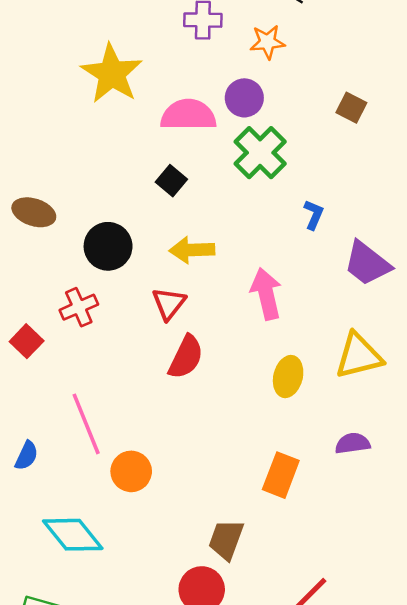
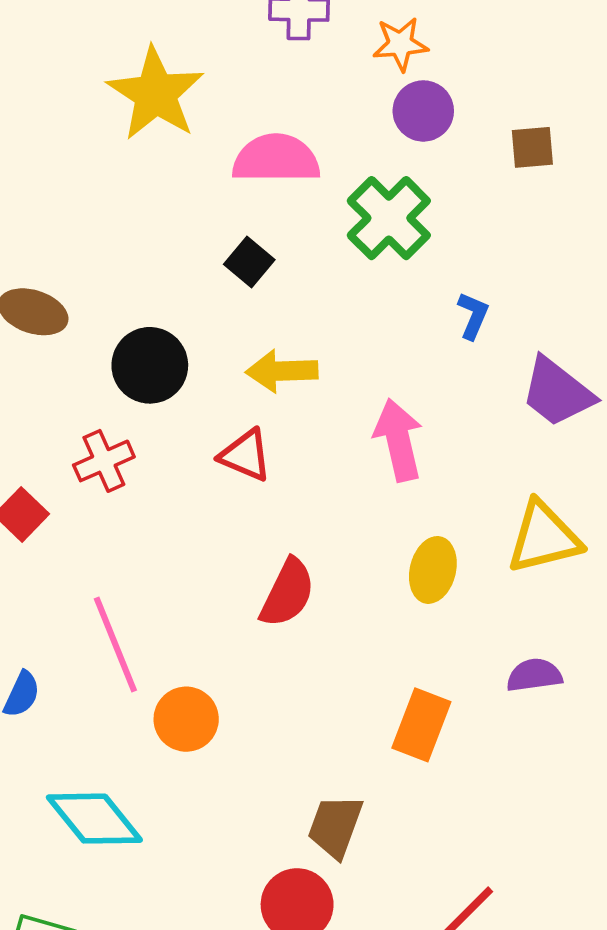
purple circle: (244, 98) -> (423, 111), moved
brown square: (351, 108) -> (532, 147), turned -32
red triangle: (169, 304) -> (245, 455), turned -45
red semicircle: (186, 357) -> (288, 593), moved

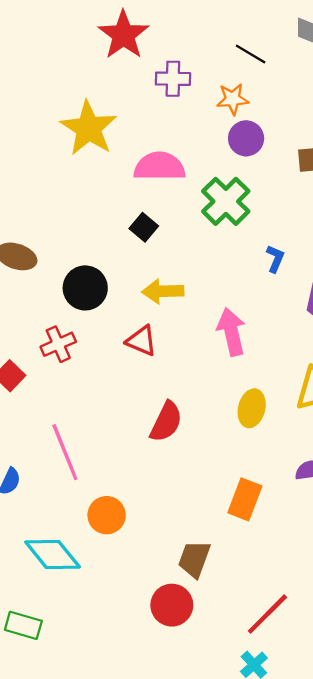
orange circle: (186, 719) -> (107, 515), moved

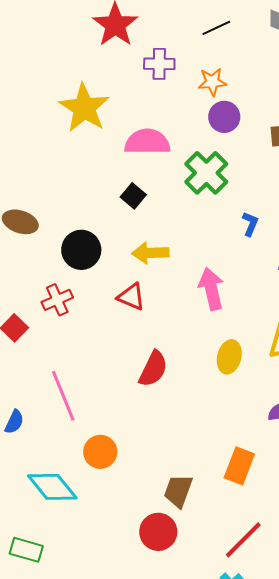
black line: (251, 54) -> (216, 28), moved, turned -56
orange rectangle: (245, 499) -> (239, 466), moved

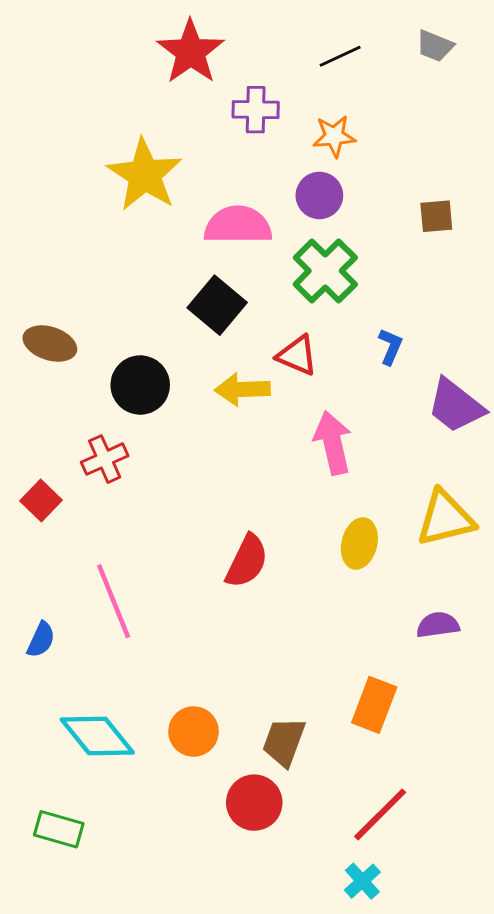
purple circle: (224, 117) -> (319, 195), moved
black square: (133, 196) -> (217, 305), size x1.5
red triangle: (131, 297) -> (297, 355), moved
orange circle: (100, 452) -> (194, 732), moved

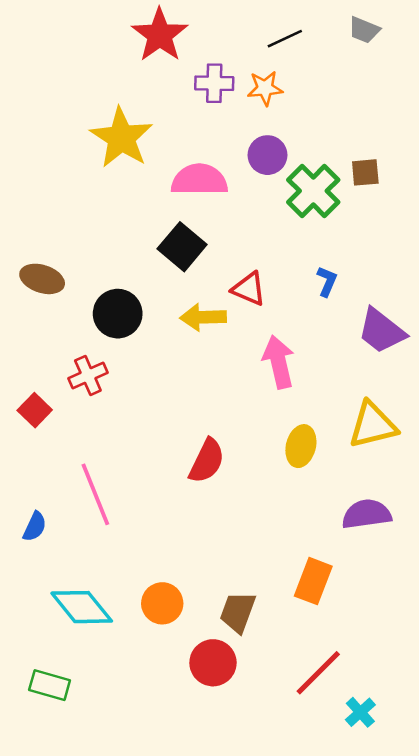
orange star: (334, 136) -> (265, 88), moved
green cross: (325, 271) -> (313, 191), moved
purple semicircle: (438, 625) -> (367, 514), size x1.4
cyan cross: (362, 881) -> (360, 712), moved

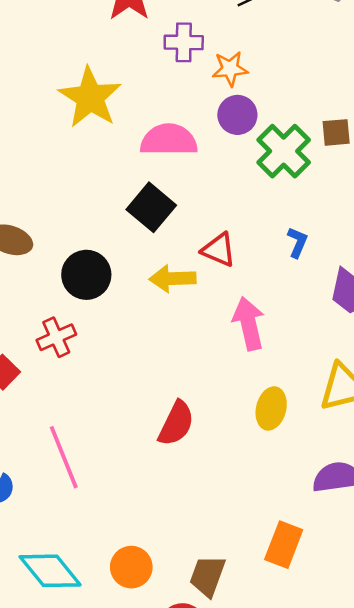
orange star: (265, 88) -> (230, 69), moved

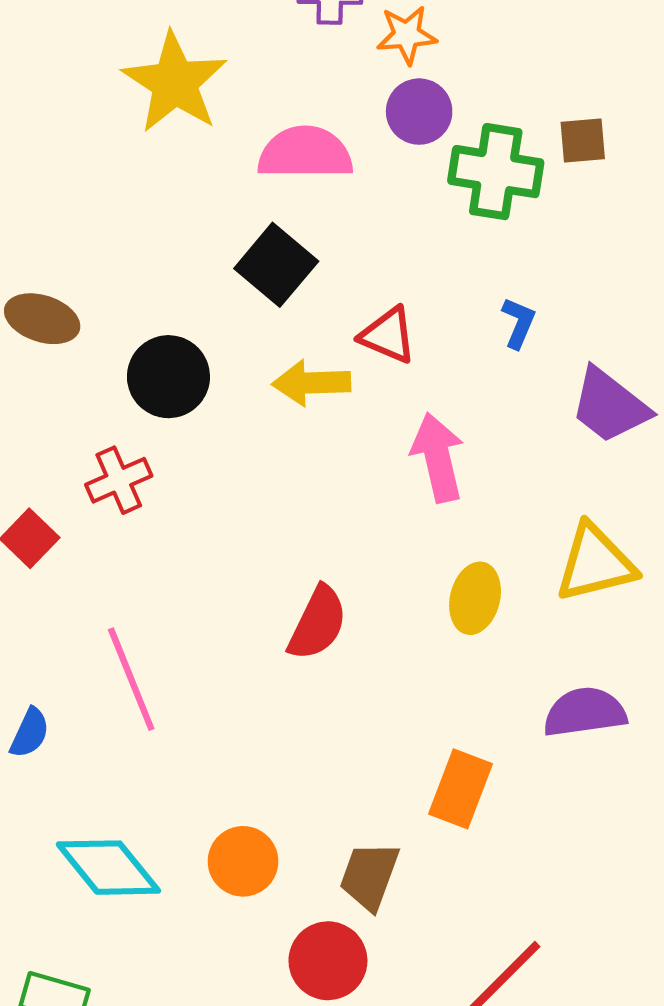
green cross: (284, 151) -> (496, 172), turned -36
orange rectangle: (284, 545) -> (461, 789), moved

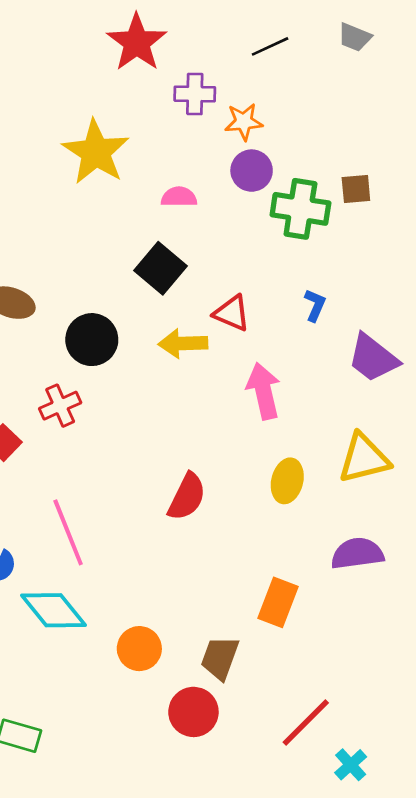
pink semicircle: (305, 153) -> (179, 197), size x0.6
cyan diamond: (108, 868) -> (54, 610), moved

